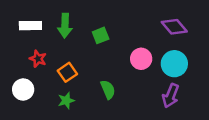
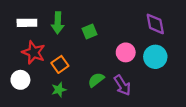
purple diamond: (174, 27) -> (155, 24), turned 30
red star: (38, 59) -> (34, 52), size x1.5
green semicircle: (108, 90) -> (96, 80), turned -105
purple arrow: (171, 96) -> (122, 85), moved, turned -55

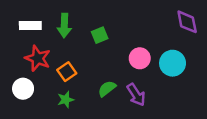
purple diamond: (155, 24) -> (187, 22), moved

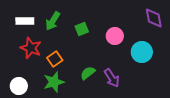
green arrow: (64, 25) -> (53, 21), turned 30
pink circle: (140, 58) -> (115, 36), moved
white circle: (23, 89) -> (19, 86), moved
green star: (66, 100) -> (54, 82), size x1.5

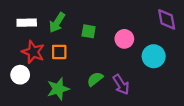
green square: (82, 29) -> (89, 31), turned 32
orange square: (55, 59) -> (59, 52), moved, turned 35
white circle: (19, 86) -> (20, 75), moved

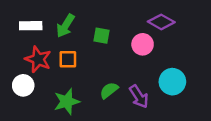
purple diamond: (167, 19) -> (161, 22), moved, turned -50
cyan circle: (154, 56) -> (172, 82), moved

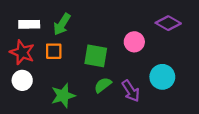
purple diamond: (161, 22) -> (168, 23), moved
green square: (102, 36) -> (96, 56), moved, size x1.5
red star: (38, 59) -> (22, 52), moved
orange square: (68, 59) -> (54, 51), moved

